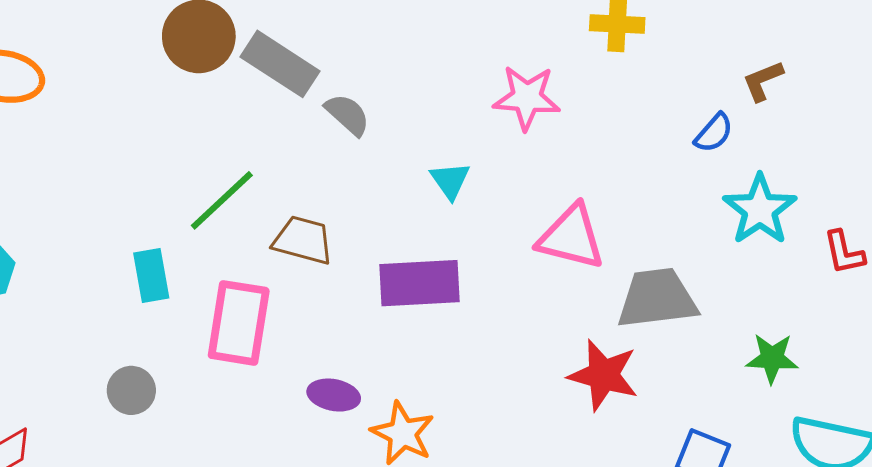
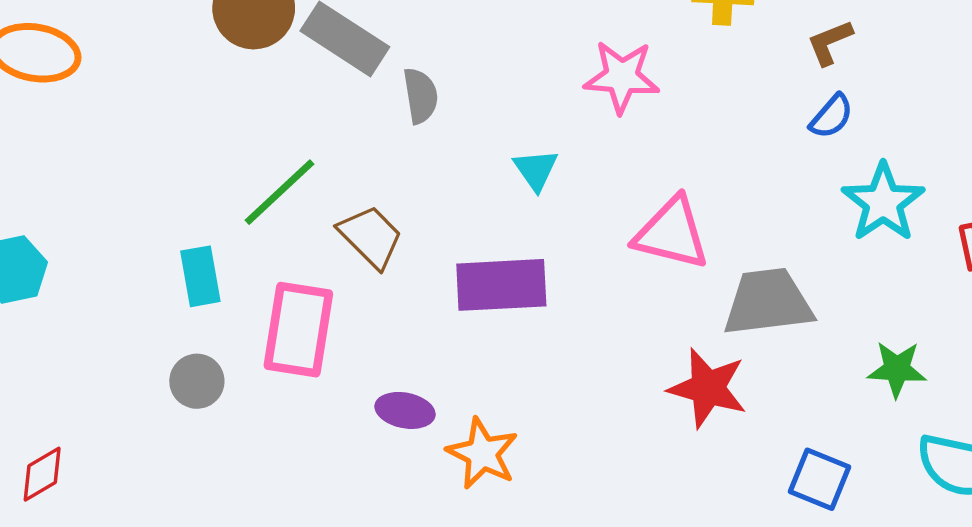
brown L-shape: (763, 81) -> (830, 42), moved
gray semicircle: (347, 115) -> (420, 96), turned 39
brown trapezoid: (303, 240) -> (371, 237), turned 30
gray circle: (131, 390) -> (197, 381), moved

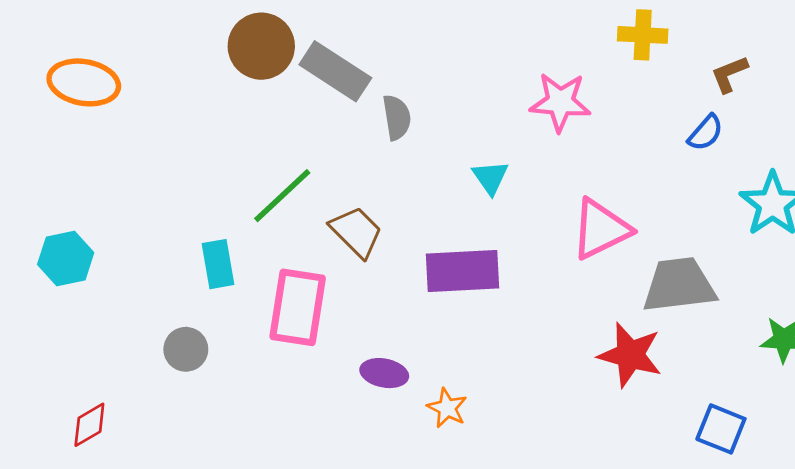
blue semicircle: (832, 116) -> (706, 133), moved
pink triangle: (672, 233) -> (601, 229), turned -40
gray circle: (197, 381) -> (186, 349), moved
orange star: (482, 453) -> (447, 408), size x0.7

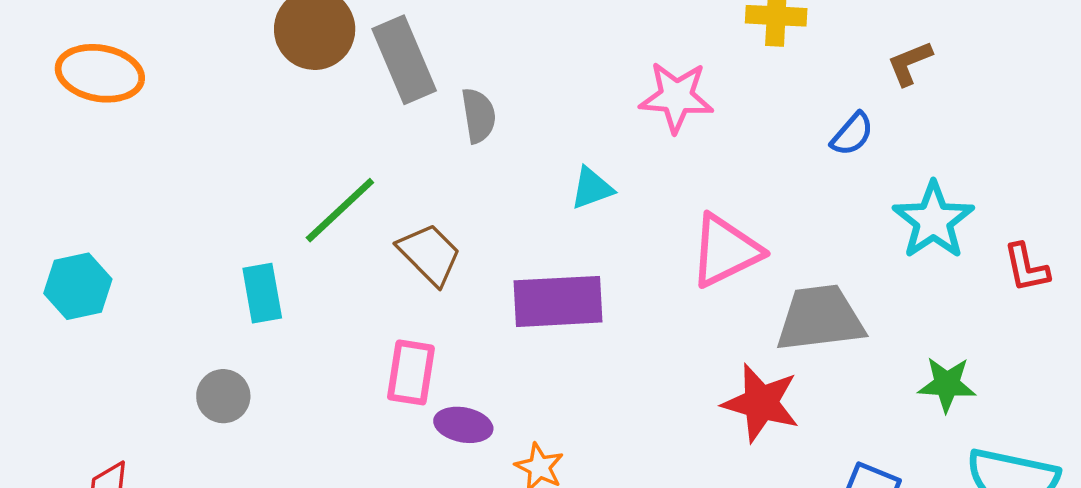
gray rectangle: (335, 71) -> (404, 60), turned 34
brown L-shape: (729, 74) -> (910, 63), moved
cyan triangle: (490, 177) -> (592, 188), turned 45
pink rectangle: (298, 307) -> (411, 372), moved, size x0.7

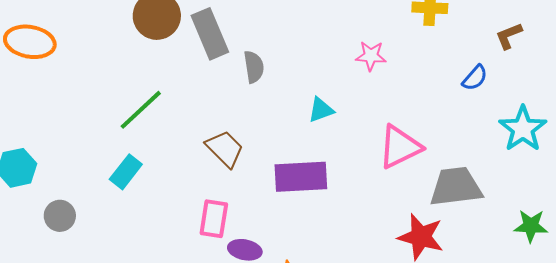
pink star: (676, 97) -> (371, 56), size x0.7
green line: (340, 210) -> (141, 110), moved
cyan rectangle: (262, 293) -> (126, 172), turned 48
gray circle: (223, 396) -> (60, 216), moved

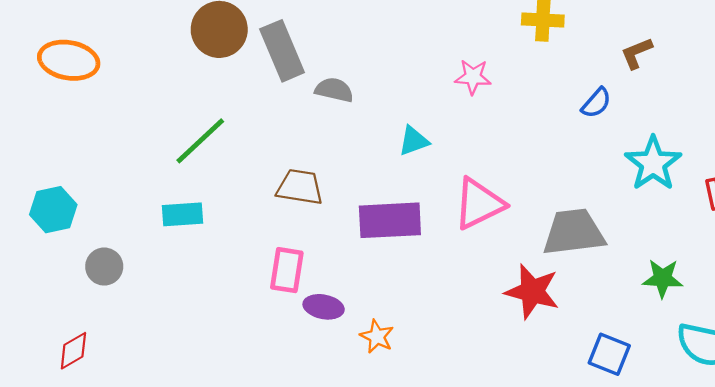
gray semicircle: (254, 67) -> (334, 90), turned -68
pink triangle: (400, 147) -> (479, 204), moved
brown trapezoid: (225, 149) -> (300, 187), turned -36
cyan rectangle: (126, 172) -> (182, 214), turned 48

